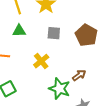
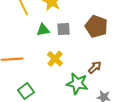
green triangle: (19, 31) -> (43, 30), moved

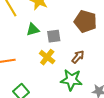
gray square: (64, 29) -> (54, 36), moved
brown arrow: (95, 67) -> (78, 57), moved

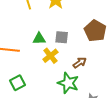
green triangle: (33, 30) -> (39, 39), moved

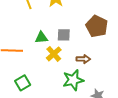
brown arrow: (80, 63) -> (83, 59), turned 40
green star: (68, 83) -> (73, 80), turned -30

